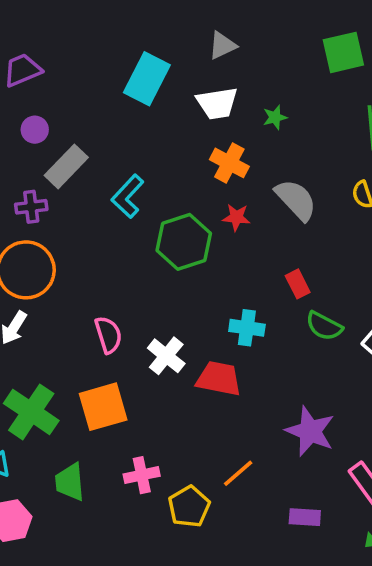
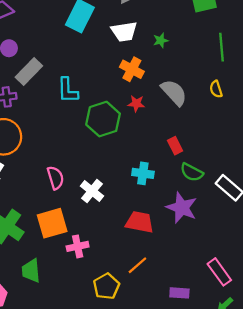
cyan L-shape: (128, 196) -> (68, 90), turned -44
red trapezoid: (219, 379) -> (140, 222), moved
purple star: (310, 431) -> (182, 208), moved
pink cross: (142, 475) -> (78, 246), moved

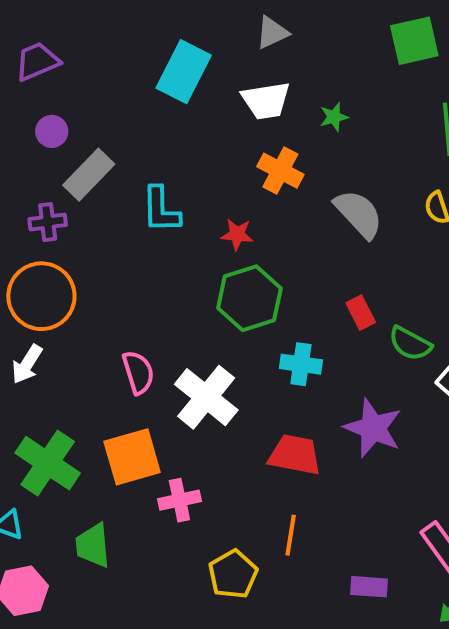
red star: (136, 104) -> (237, 234), moved
green hexagon: (103, 119) -> (249, 298), moved
green semicircle: (192, 172) -> (410, 344), moved
white cross: (92, 191) -> (206, 397), size x1.4
orange line: (137, 265) -> (291, 535), turned -40

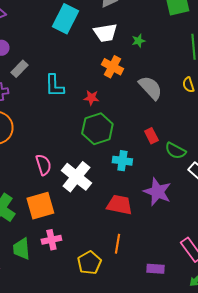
gray rectangle: (89, 175) -> (19, 69), size x0.7
pink cross: (179, 500) -> (51, 240), moved

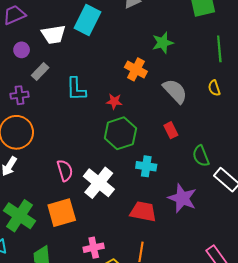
white trapezoid: (105, 33) -> (53, 34), moved
green star: (138, 41) -> (163, 43), size x1.5
red rectangle: (151, 136) -> (171, 130), moved
green semicircle: (175, 151) -> (201, 156), turned 40
pink cross: (51, 240) -> (94, 248), moved

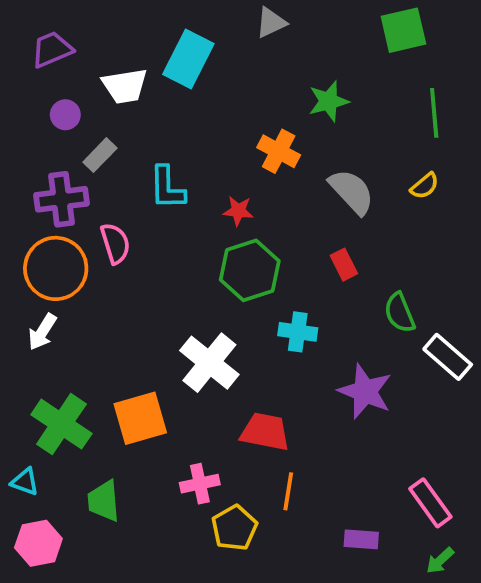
yellow semicircle: (214, 88) -> (425, 186), turned -112
purple cross: (19, 95) -> (61, 199), size x1.5
pink semicircle: (65, 170) -> (115, 243), moved
red trapezoid: (143, 212) -> (265, 432), moved

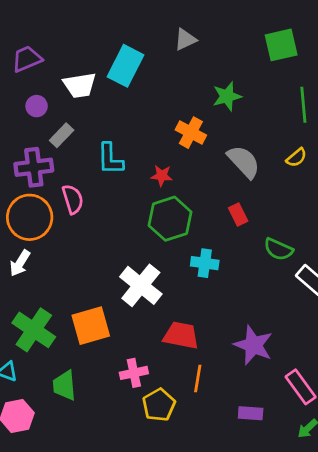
green semicircle: (400, 313) -> (278, 249), turned -44
purple star: (365, 391) -> (253, 345), moved

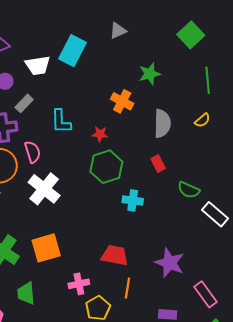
green square: (281, 45) -> (191, 35), turned -30
gray semicircle: (244, 162) -> (162, 123), turned 44
white cross: (141, 285) -> (44, 189), moved

